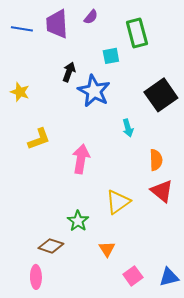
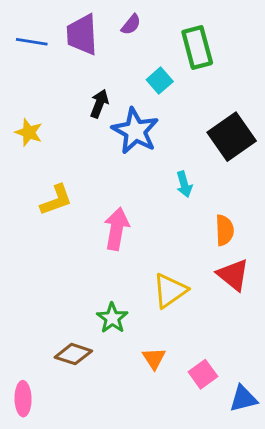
cyan square: (111, 56) -> (160, 81), turned -30
pink square: (133, 276) -> (203, 374), moved
pink ellipse: (36, 277) -> (23, 399), moved

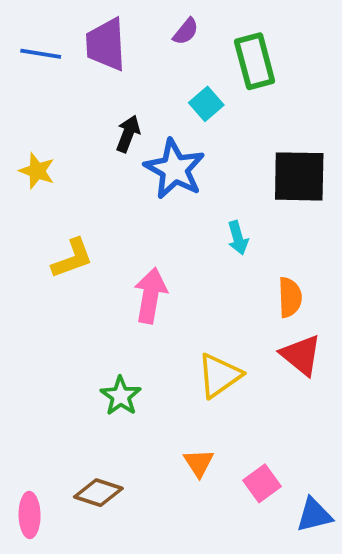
purple semicircle: (131, 24) -> (186, 31), moved
black square: (232, 137) -> (299, 176), turned 36
green star: (112, 318) -> (121, 396), moved
brown diamond: (73, 354) -> (98, 493), moved

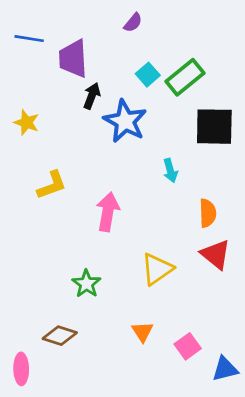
purple trapezoid: (106, 44) -> (73, 59), moved
green rectangle: (255, 61) -> (185, 77), moved, turned 66
brown diamond: (98, 493) -> (60, 336), moved

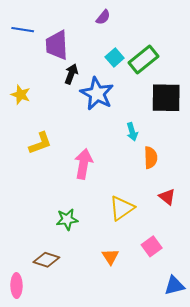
orange semicircle: (208, 213) -> (151, 158), moved
red triangle: (216, 254) -> (167, 197), size x0.7
green star: (86, 284) -> (67, 219), turned 30
pink square: (188, 346) -> (152, 246), moved

